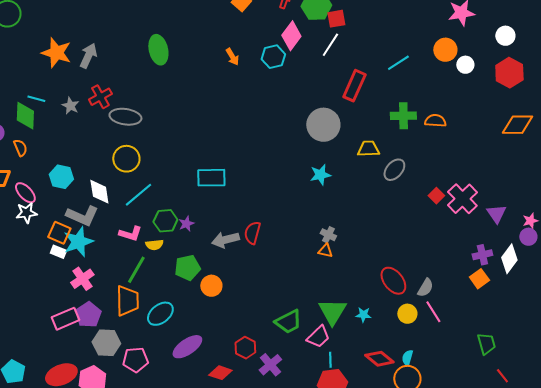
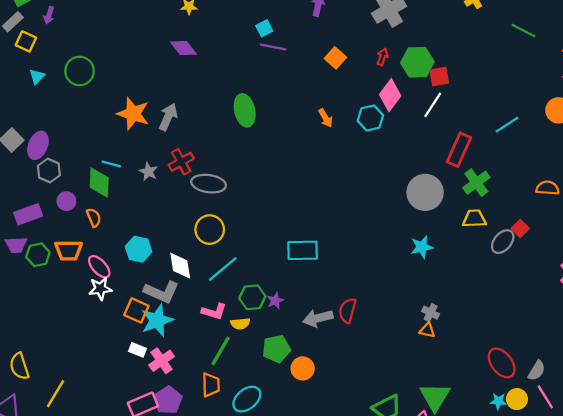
green cross: (403, 116) -> (476, 183), moved, turned -35
red square: (436, 196) -> (520, 228), moved
white rectangle: (58, 252) -> (137, 350), moved
orange trapezoid: (127, 301) -> (211, 385), size x0.7
cyan star: (363, 315) -> (498, 401), moved

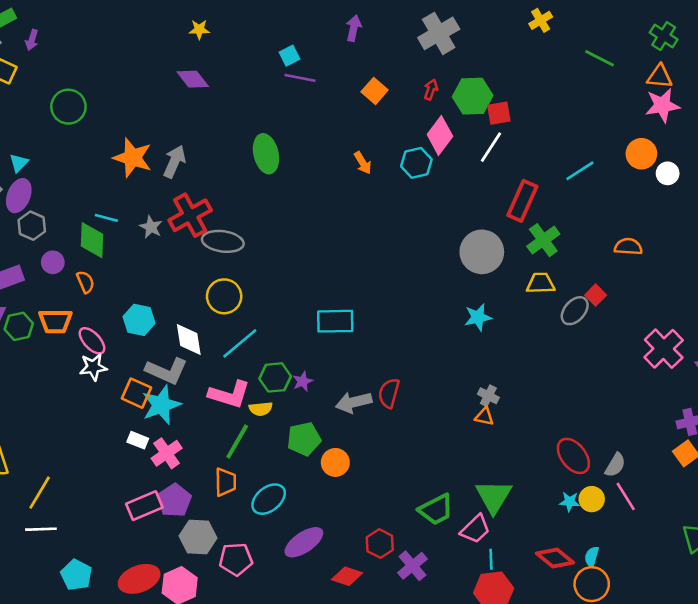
cyan triangle: (37, 76) -> (19, 163), moved
red cross: (181, 162) -> (190, 215), size x1.4
pink L-shape: (214, 312) -> (229, 394), size x1.4

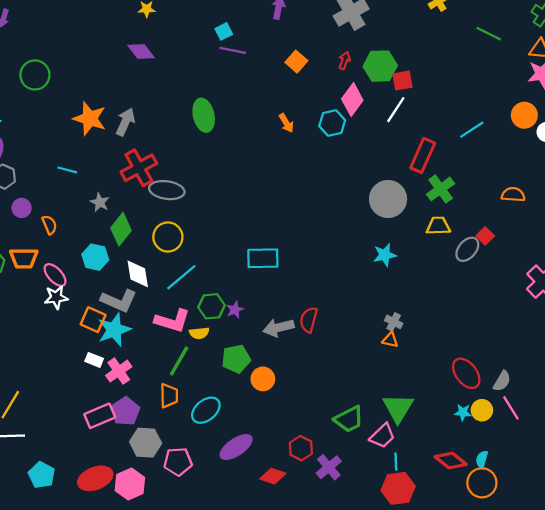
gray star: (151, 227) -> (100, 202), moved
green diamond: (92, 240) -> (121, 229), moved, turned 36

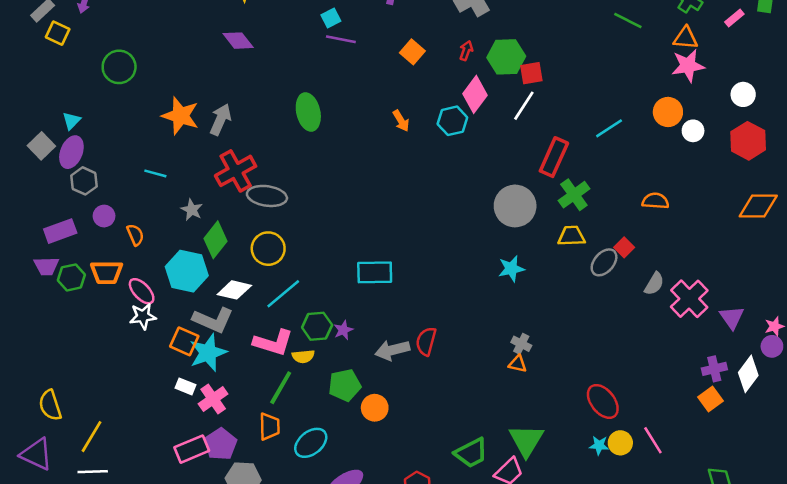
cyan hexagon: (95, 257) -> (187, 271), size x1.4
white diamond: (138, 274) -> (234, 290), turned -68
gray semicircle: (502, 381) -> (654, 284), moved

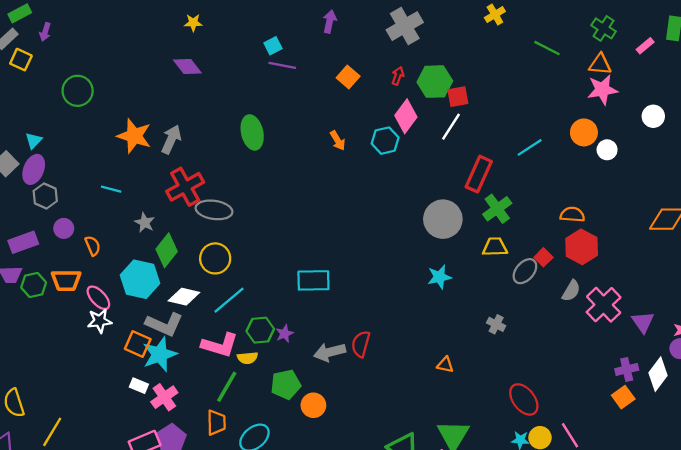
red hexagon: (748, 141) -> (582, 247), moved
gray cross: (521, 344) -> (496, 324), moved

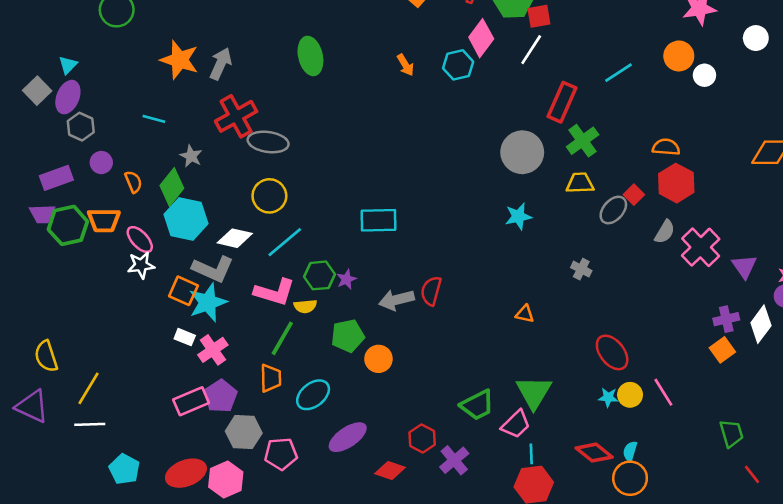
green diamond: (167, 250) -> (172, 187), moved
green hexagon: (34, 285) -> (68, 225), size x1.4

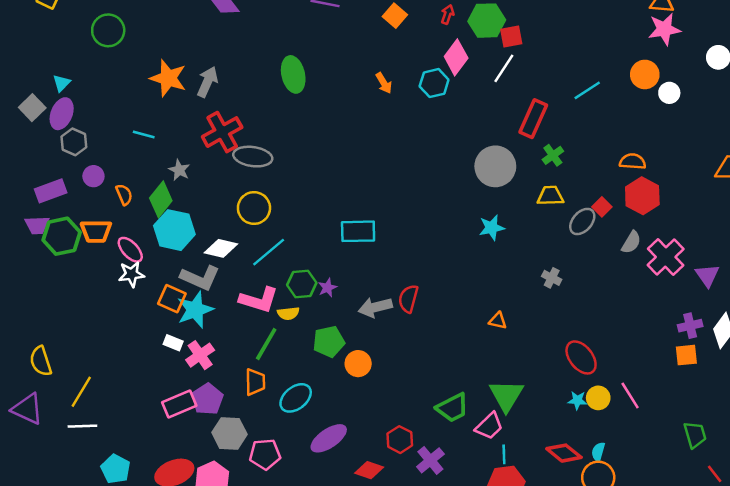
green cross: (583, 141) -> (553, 155), size x0.7
orange square: (722, 350) -> (686, 355), turned 30

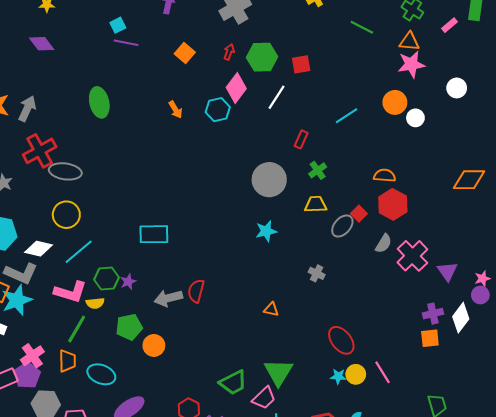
red square: (511, 36) -> (301, 64), moved
red rectangle: (533, 119) -> (301, 139), size x0.6
pink cross: (200, 355) -> (32, 356), moved
cyan ellipse: (296, 398) -> (101, 374), turned 60

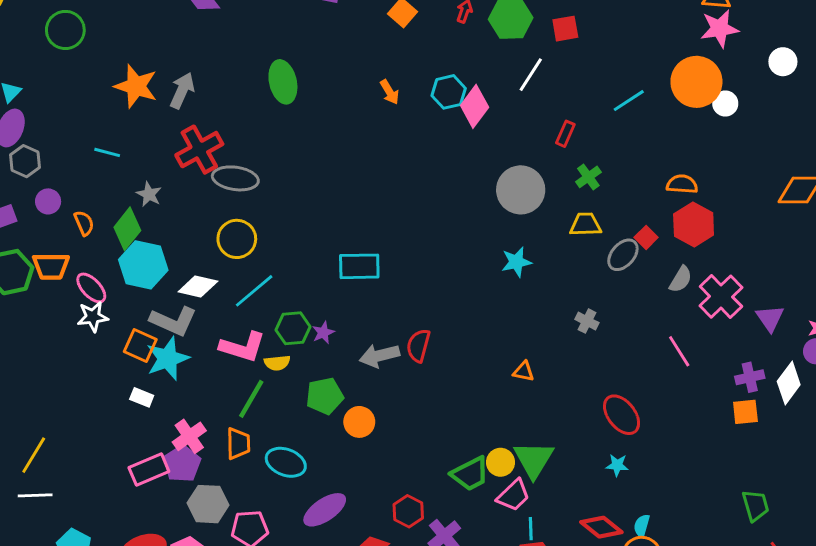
pink diamond: (236, 88) -> (475, 106), moved
orange circle: (395, 102) -> (696, 82), size x1.5
pink line: (383, 372) -> (679, 351), moved
yellow circle: (356, 374) -> (500, 462), moved

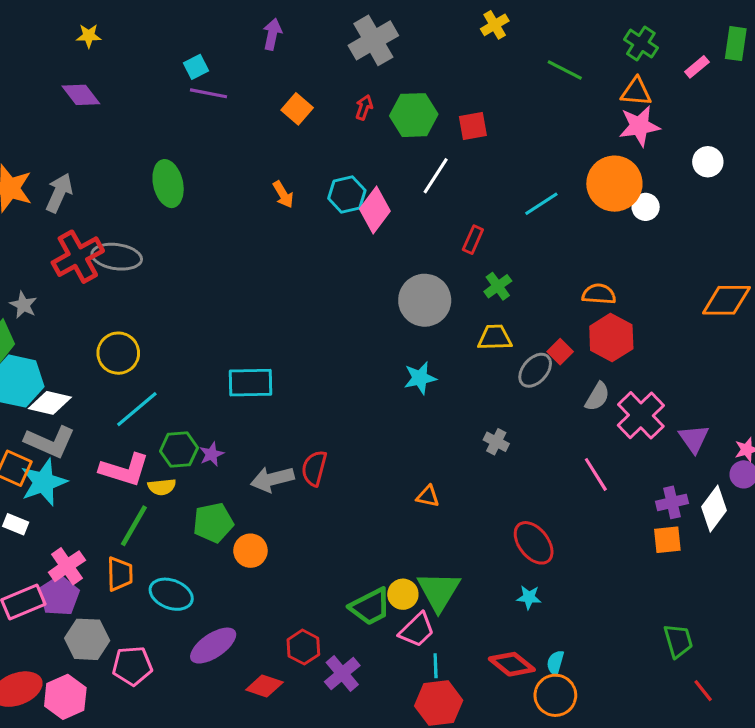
gray ellipse: (235, 178) -> (117, 257), moved
white diamond: (198, 286) -> (50, 403), moved

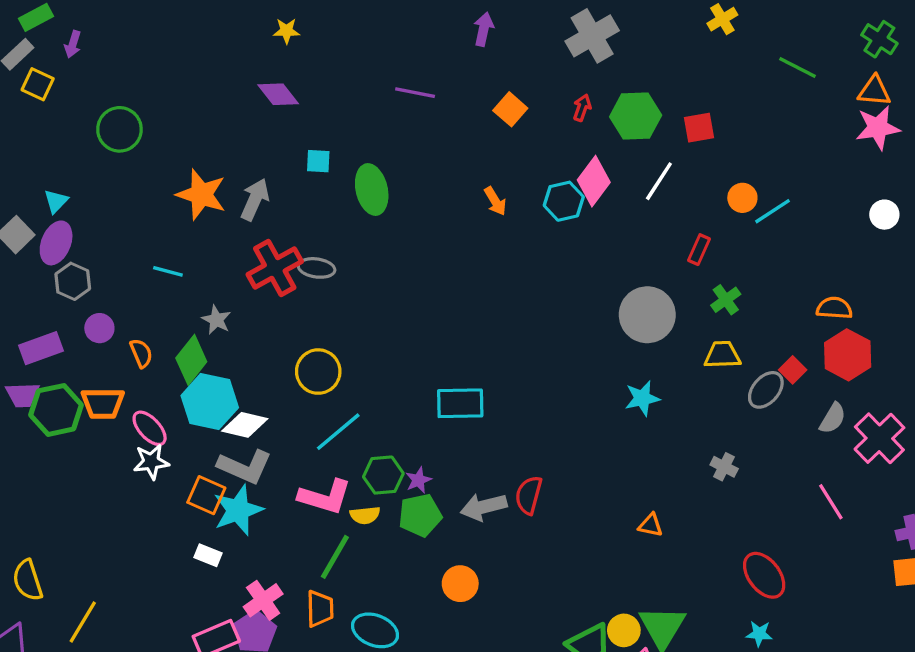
cyan square: (196, 67) -> (318, 161), moved, turned 30
orange circle: (614, 184) -> (742, 198), moved, size x0.5
pink diamond: (375, 210) -> (594, 181), moved
gray ellipse: (117, 257) -> (317, 268), size x0.7
green pentagon: (213, 523) -> (420, 515), moved

